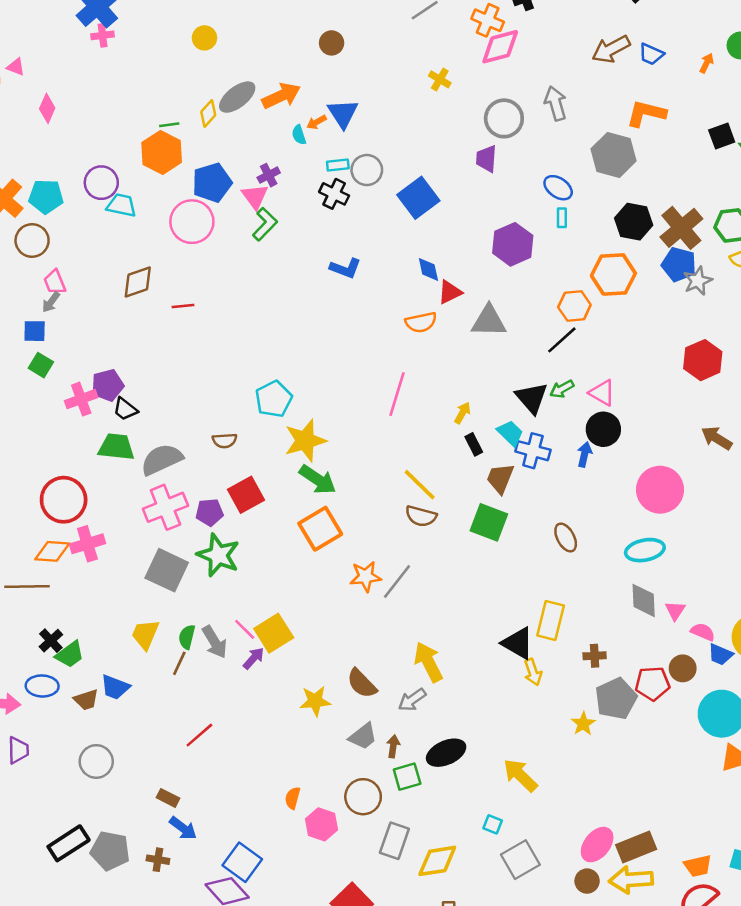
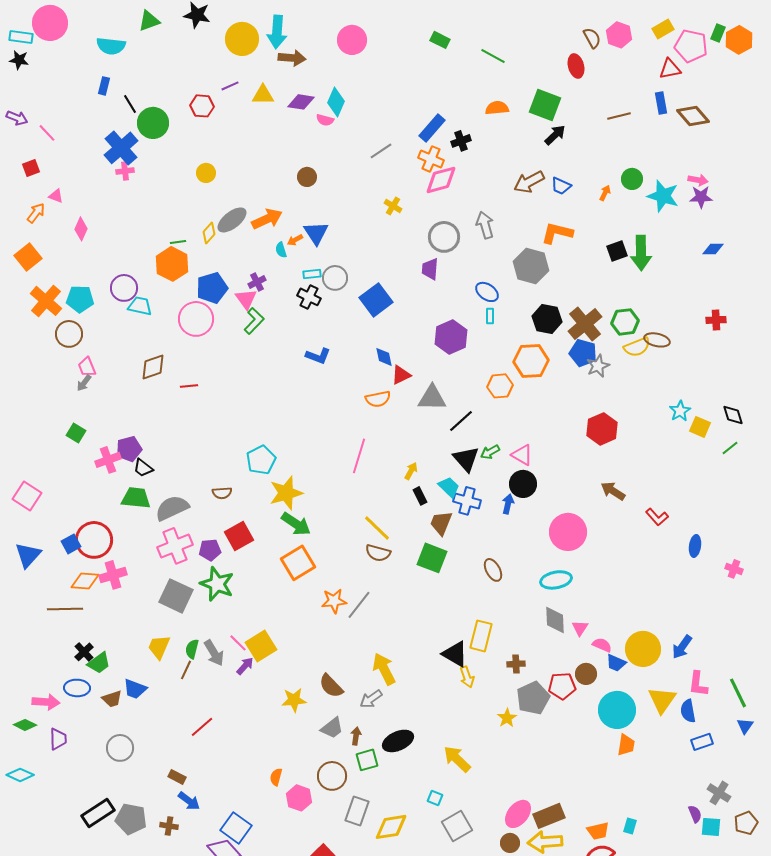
blue square: (35, 331) -> (71, 544), moved, turned -30
black line: (562, 340) -> (461, 421), moved

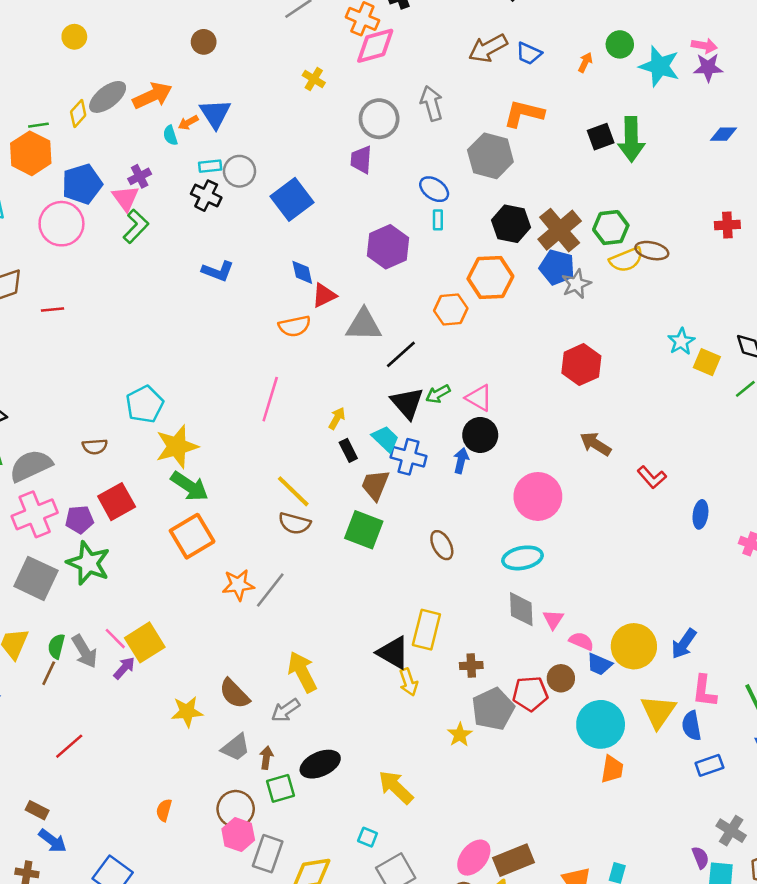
pink hexagon: (299, 798) -> (238, 835), moved

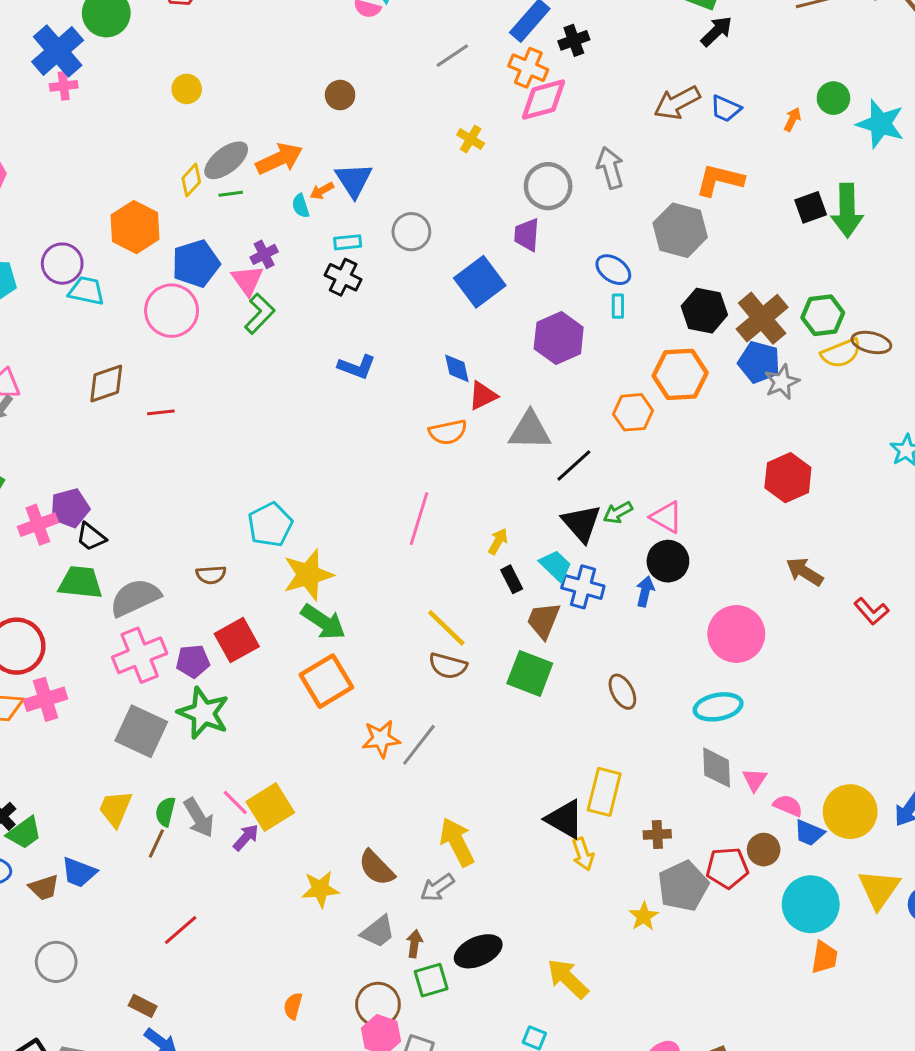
green line: (38, 125) -> (231, 194), moved
gray circle: (239, 171) -> (411, 232), moved
blue square: (292, 199) -> (480, 282), moved

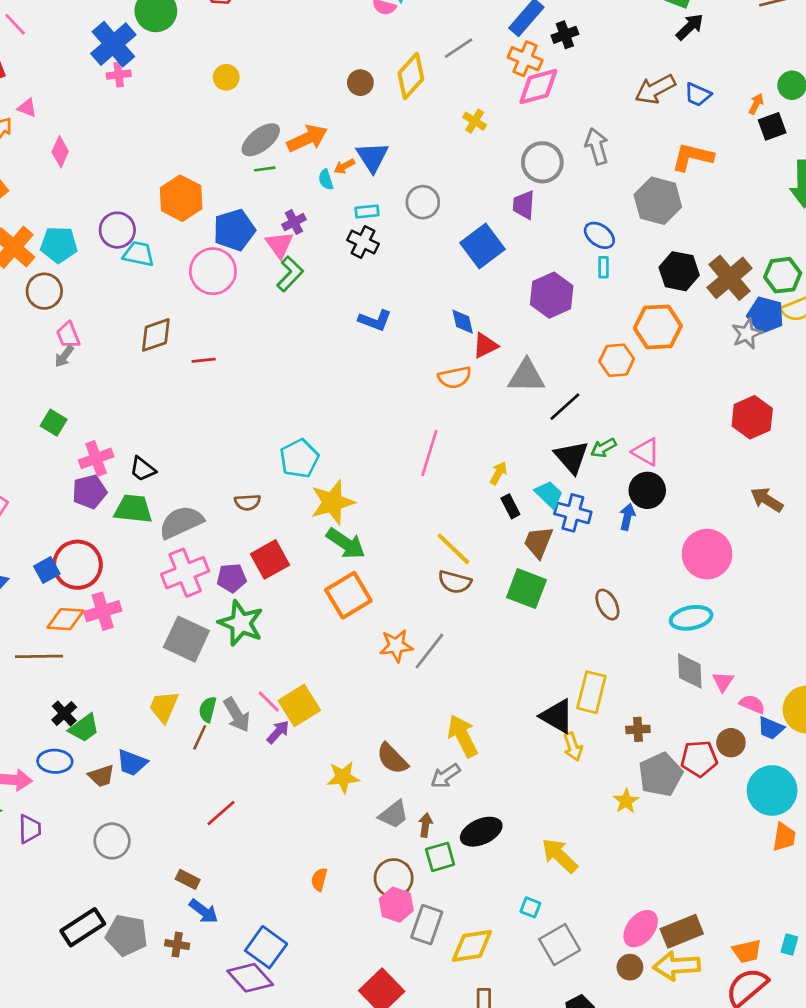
yellow diamond: (191, 180) -> (411, 76), moved, size x1.6
black square: (811, 207) -> (772, 126), moved
blue pentagon: (759, 362) -> (765, 315), moved
purple pentagon: (70, 508) -> (89, 492), moved

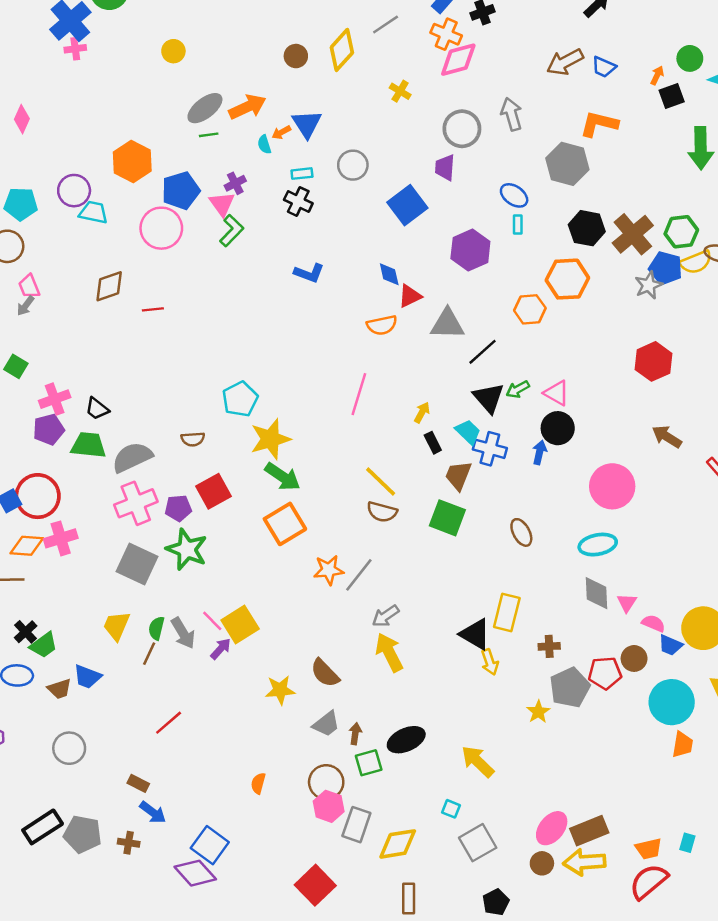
gray arrow: (445, 776) -> (386, 616), moved

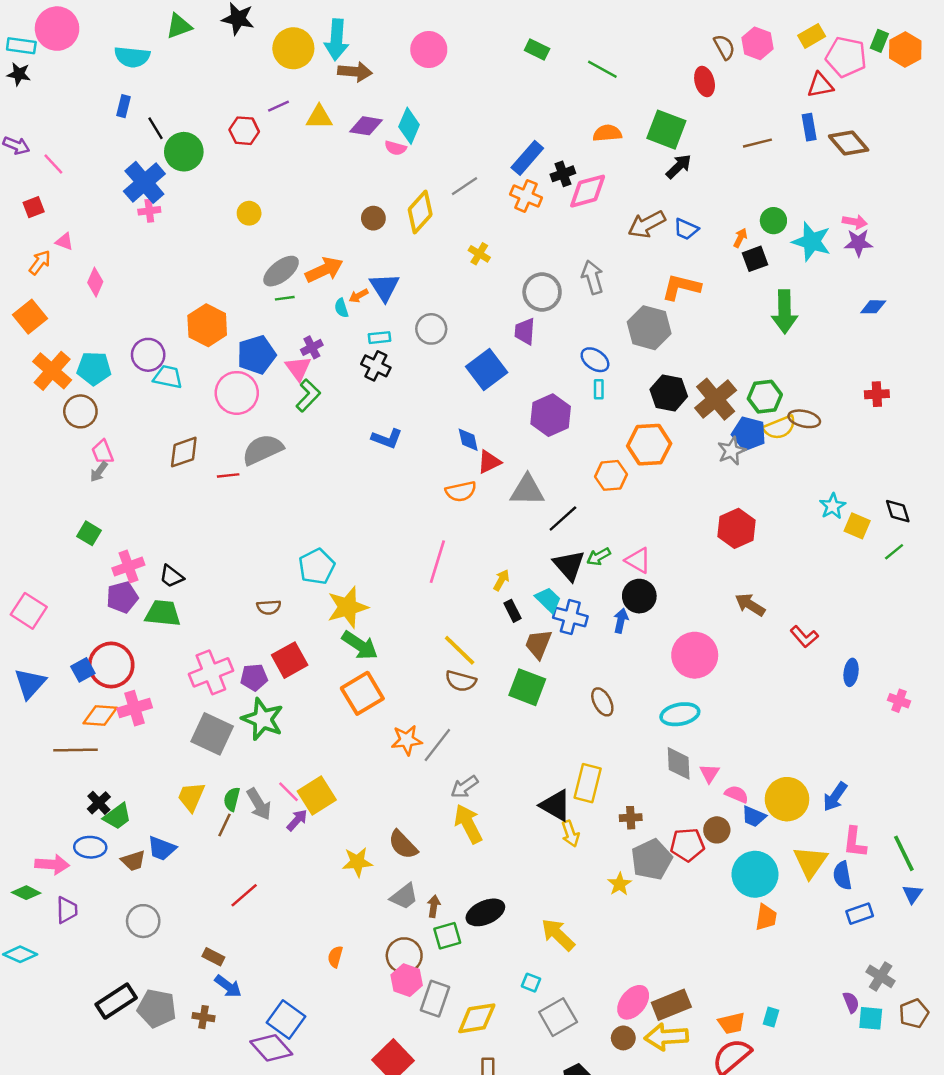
pink diamond: (458, 60) -> (588, 191), moved
gray semicircle: (132, 457) -> (263, 450), moved

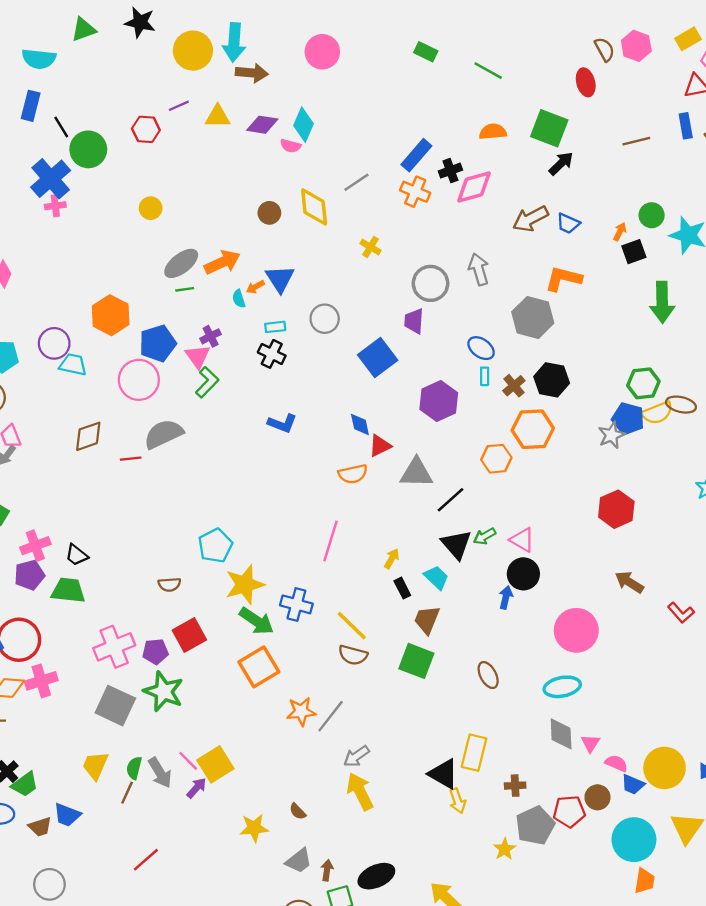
blue rectangle: (123, 106) -> (31, 106), size x1.4
yellow diamond: (420, 212) -> (314, 207), turned -48
brown cross: (716, 399) -> (514, 386), moved, size x0.6
blue cross: (570, 617) -> (296, 604), moved
brown semicircle: (403, 845) -> (298, 811), size x0.6

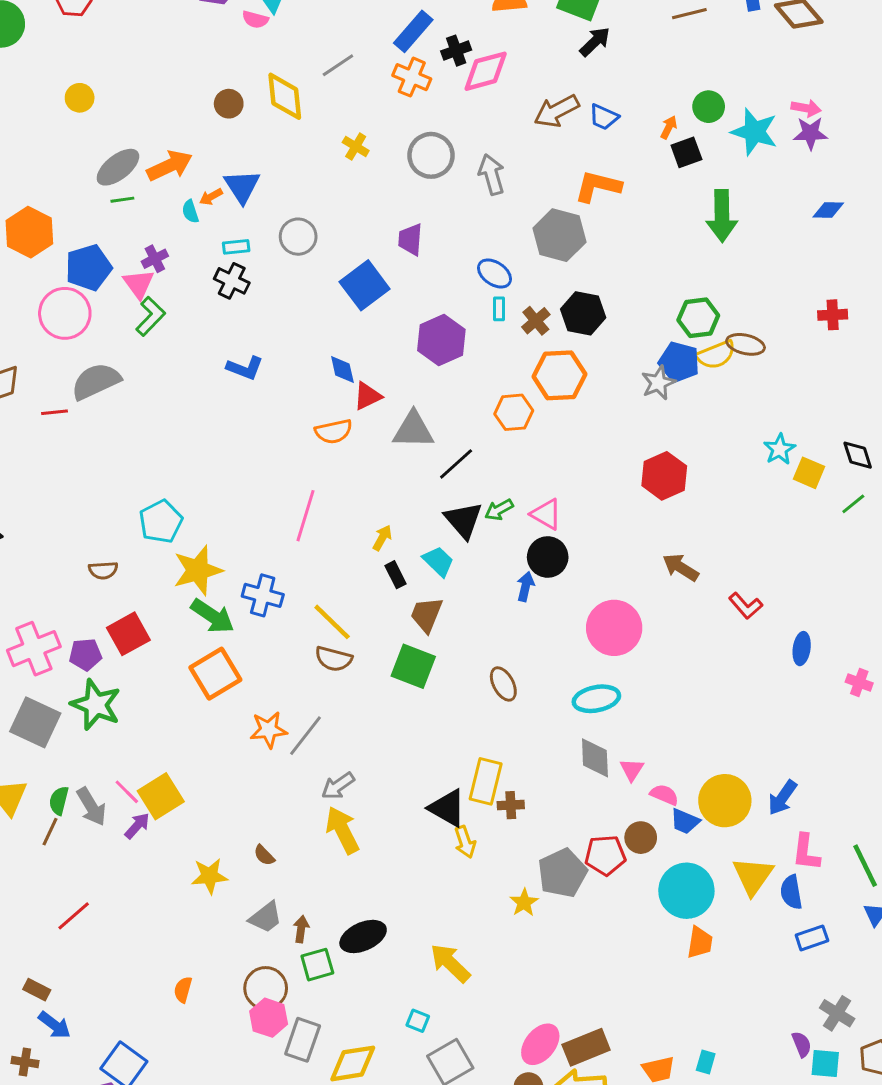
gray circle: (430, 283) -> (431, 155), moved
brown cross: (515, 786) -> (511, 805), moved

